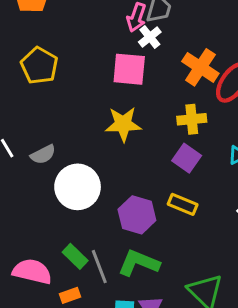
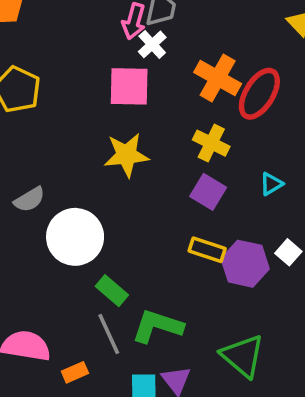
yellow cross: (192, 119) -> (211, 143), turned 36
purple hexagon: (137, 215) -> (245, 264), moved
green rectangle: (75, 256) -> (112, 291), moved

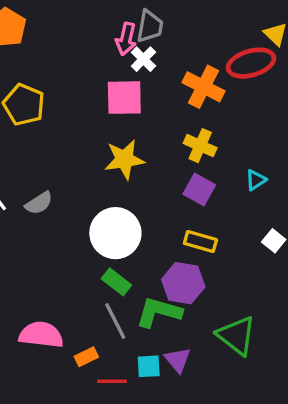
red ellipse: (259, 94) -> (251, 63), moved, turned 45
white circle: (75, 237) -> (115, 233), moved
purple hexagon: (245, 264) -> (183, 283), moved

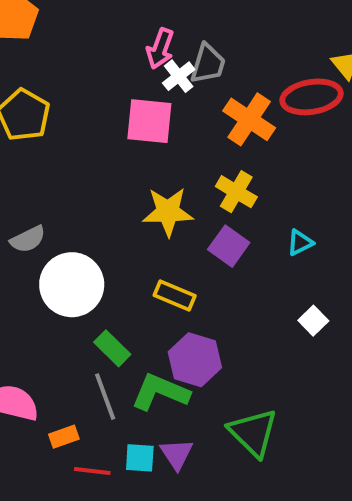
gray trapezoid: (150, 26) -> (208, 64), moved
yellow star: (124, 159) -> (168, 212), moved
white circle: (115, 233) -> (72, 285), moved
yellow rectangle: (200, 242) -> (175, 295), moved

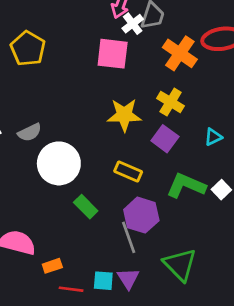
green L-shape: (160, 392) -> (186, 186), moved
gray line: (105, 397) -> (129, 237), moved

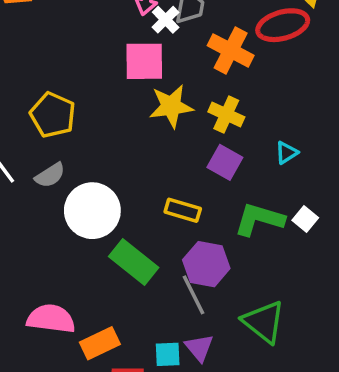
yellow pentagon: (28, 49) -> (53, 115), moved
yellow star: (124, 115) -> (171, 106), moved
green rectangle: (86, 207) -> (134, 262), size x1.5
orange rectangle: (52, 266) -> (100, 343), size x1.5

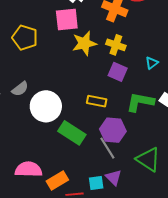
yellow pentagon: (53, 115) -> (25, 38), moved

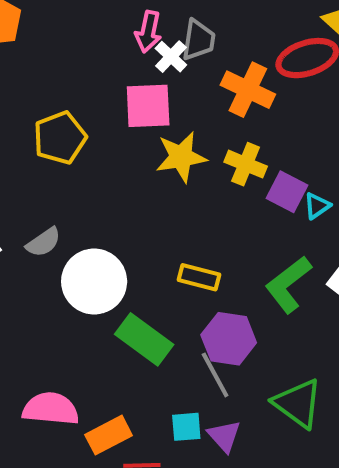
yellow pentagon: (25, 38) -> (60, 138), turned 30
purple square: (118, 72) -> (287, 192), moved
green L-shape: (140, 102) -> (288, 284), turned -52
cyan square: (96, 183) -> (186, 427), moved

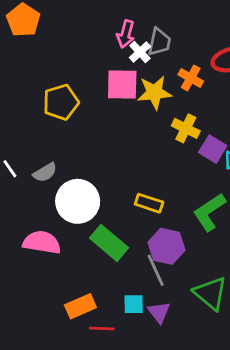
orange cross: (248, 90) -> (191, 78), size x0.7
yellow star: (181, 157) -> (154, 92), moved
pink semicircle: (51, 409) -> (42, 242), moved

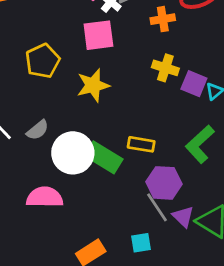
orange cross: (191, 78) -> (163, 19), turned -30
yellow star: (154, 92) -> (93, 85), moved
green rectangle: (109, 243) -> (104, 157), moved
purple triangle: (159, 312) -> (183, 217), moved

